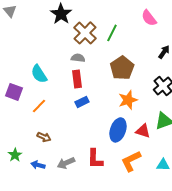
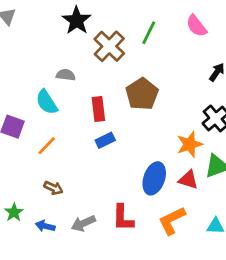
green line: (112, 33) -> (149, 33), moved
gray semicircle: (78, 58) -> (66, 75), moved
brown pentagon: (122, 68) -> (142, 94), moved
orange star: (128, 100) -> (190, 144), moved

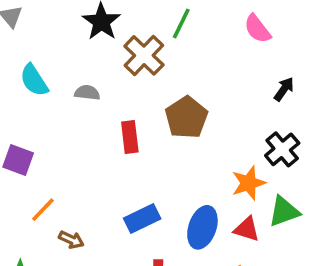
green line: (149, 33) -> (181, 24), moved
cyan semicircle: (47, 102) -> (34, 80), moved
blue rectangle: (105, 140) -> (142, 218), moved, size x1.4
orange line: (47, 146) -> (43, 210), moved

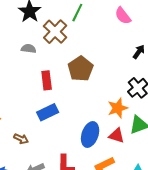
gray semicircle: (87, 93) -> (29, 49), moved
blue rectangle: (142, 218) -> (48, 112), moved
brown arrow: (71, 240) -> (21, 139), moved

